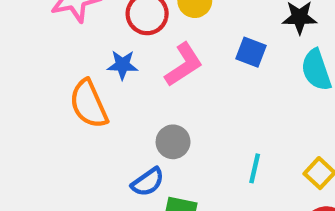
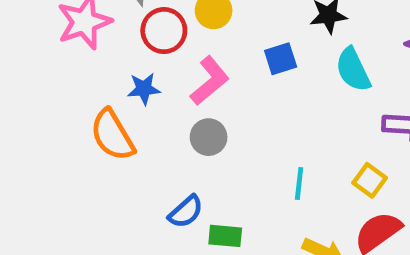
blue square: (251, 52) -> (281, 59), turned -32
gray circle: (173, 142) -> (209, 137), moved

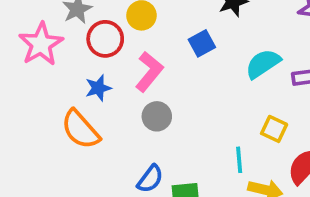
cyan semicircle: (353, 70) -> (263, 64), moved, turned 93
yellow square: (370, 180) -> (274, 129), moved
cyan line: (299, 184) -> (239, 160), moved

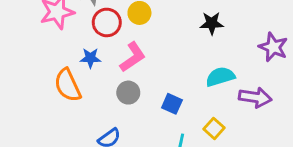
blue square: (202, 43) -> (172, 104), moved, turned 36

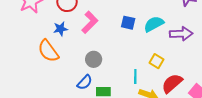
gray circle: (128, 93) -> (94, 59), moved
blue square: (172, 104) -> (128, 23), moved

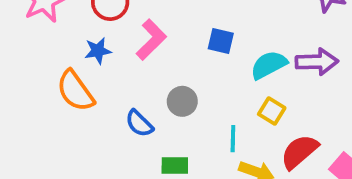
cyan semicircle: (154, 24) -> (269, 65), moved
gray circle: (94, 59) -> (182, 101), moved
blue semicircle: (85, 82) -> (139, 123), moved, turned 91

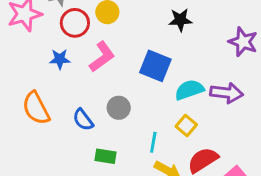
blue square: (221, 41) -> (155, 66), size x1.5
orange semicircle: (75, 91) -> (36, 108), moved

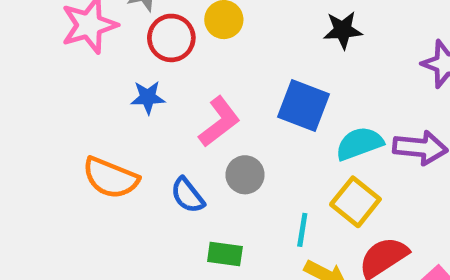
pink L-shape: (102, 57) -> (219, 122), moved
orange semicircle: (36, 108) -> (111, 178), turned -40
yellow square: (186, 126) -> (355, 202), size x1.4

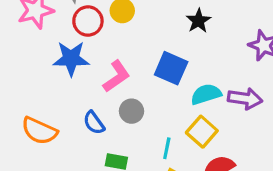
black star: (343, 30) -> (198, 21), turned -30
blue star: (148, 97) -> (71, 59), size x1.6
orange semicircle: (111, 178) -> (39, 131), moved

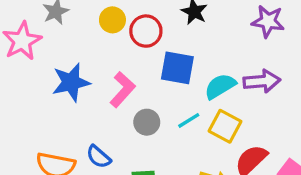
red circle: (88, 21) -> (146, 31), moved
blue semicircle: (94, 123) -> (99, 157), moved
cyan line: (167, 148) -> (189, 120), moved, turned 60

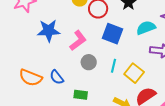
cyan semicircle: (220, 86) -> (146, 28), moved
cyan line: (189, 120) -> (113, 66), turned -56

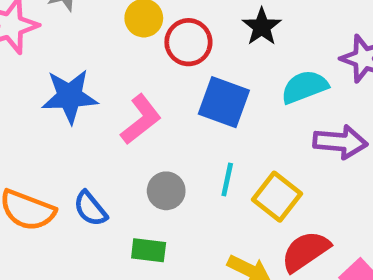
gray circle: (89, 62) -> (166, 191), moved

